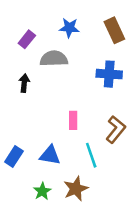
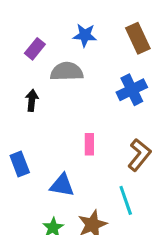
blue cross: (109, 74) -> (132, 90), turned -30
cyan line: (91, 155) -> (126, 200), moved
blue rectangle: (14, 157) -> (20, 164), moved, turned -54

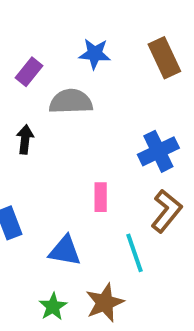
blue cross: (132, 90) -> (158, 151), moved
cyan line: (126, 200) -> (135, 253), moved

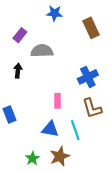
blue star: (95, 54) -> (54, 13), moved
brown L-shape: (166, 211) -> (92, 108), turned 125
blue triangle: (65, 251) -> (50, 129), moved

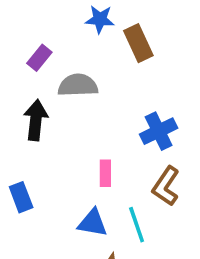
brown rectangle: (91, 28) -> (138, 43), moved
black arrow: (18, 71) -> (36, 120), size x1.5
brown L-shape: (92, 108) -> (166, 186), turned 50

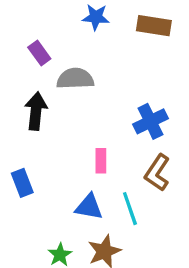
brown rectangle: (138, 43) -> (154, 26), moved, turned -56
purple rectangle: (39, 58) -> (39, 53), turned -75

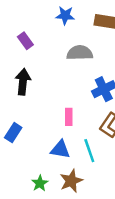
gray semicircle: (75, 79) -> (80, 53), moved
blue rectangle: (22, 183) -> (13, 133), turned 54

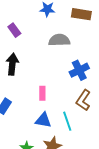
pink rectangle: (69, 117) -> (42, 93), moved

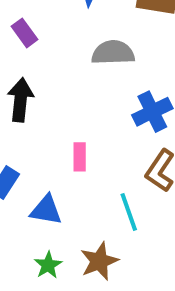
blue triangle: (43, 120) -> (46, 210), moved

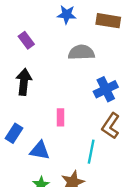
cyan line: (129, 212) -> (91, 152), turned 30

